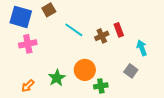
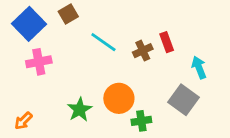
blue square: (21, 17) -> (29, 24), turned 30
gray square: (131, 71) -> (184, 100), size x1.5
orange arrow: (28, 86) -> (23, 121), moved

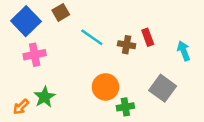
brown cross: (143, 51) -> (127, 45), turned 35
cyan arrow: (199, 67) -> (184, 51), moved
green star: (80, 110) -> (45, 97), moved

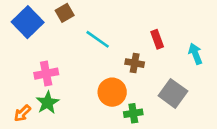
brown cross: (127, 45) -> (135, 63), moved
pink cross: (35, 55) -> (46, 74), moved

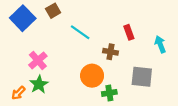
pink cross: (46, 74) -> (38, 60), turned -30
gray square: (173, 93) -> (142, 77), turned -30

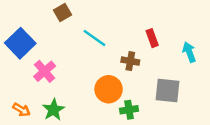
blue square: (23, 18) -> (20, 43), moved
green star: (39, 84) -> (54, 110), moved
orange arrow: (18, 93) -> (21, 110), turned -104

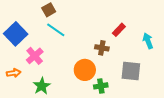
cyan line: (94, 38) -> (56, 30), moved
red rectangle: (152, 38) -> (119, 30), turned 64
orange arrow: (21, 110) -> (14, 73), moved, turned -40

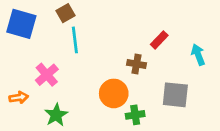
cyan line: (56, 30) -> (75, 40), turned 48
blue square: (16, 34) -> (21, 24), moved, turned -30

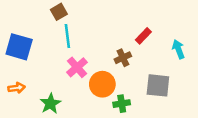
blue square: (21, 24) -> (19, 47), moved
brown cross: (136, 64) -> (123, 58), turned -35
pink cross: (47, 75) -> (77, 67), moved

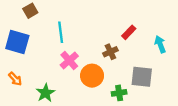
brown square: (59, 12) -> (30, 11), moved
orange arrow: (17, 88) -> (15, 79), turned 56
green cross: (122, 104) -> (119, 93), moved

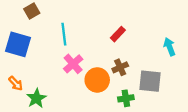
red rectangle: (129, 32) -> (118, 34), moved
brown cross: (110, 52) -> (120, 67), moved
green star: (45, 93) -> (36, 98), moved

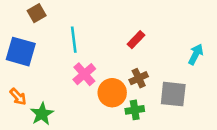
cyan arrow: (169, 47) -> (196, 54), turned 48
green cross: (126, 98) -> (135, 110), moved

